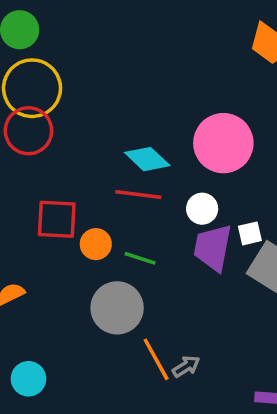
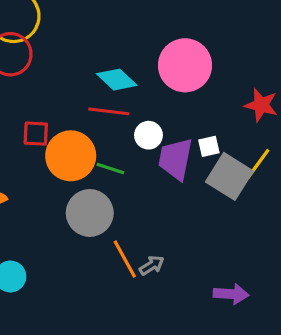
white circle: (202, 209) -> (148, 135), moved
red square: (57, 219) -> (36, 134), size x0.7
orange circle: (96, 244) -> (71, 156), size x1.8

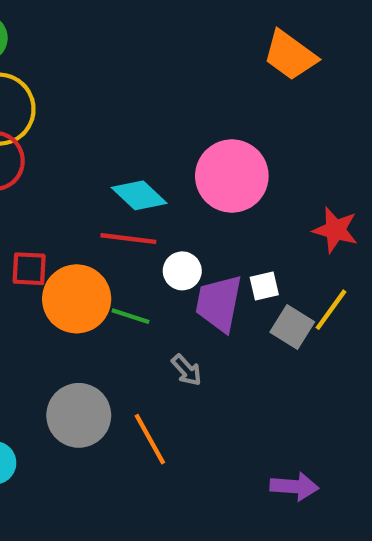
gray square: (229, 176) -> (292, 327), size x0.7
gray circle: (90, 213) -> (79, 415), moved
gray arrow: (152, 265) -> (187, 370), moved, turned 80

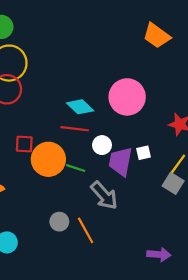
gray square: (292, 327) -> (173, 183), moved
gray arrow: (187, 370) -> (104, 195), size x1.8
gray circle: (79, 415) -> (59, 222), moved, size x0.6

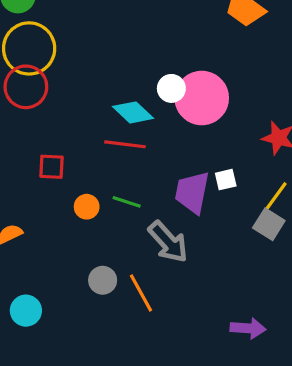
white circle: (102, 145) -> (171, 88), moved
orange circle: (48, 159) -> (87, 207), moved, size x0.5

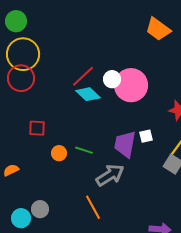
red line: (125, 144) -> (83, 76), moved, turned -50
gray arrow: (168, 242) -> (110, 175), turned -80
gray circle: (103, 280) -> (40, 209), moved

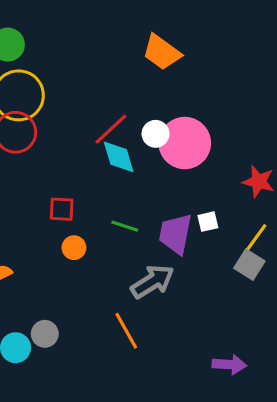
orange trapezoid: (158, 29) -> (162, 52), moved
cyan diamond: (88, 94) -> (119, 157), turned 30
red square: (37, 128) -> (62, 209), moved
green line: (84, 150) -> (125, 226), moved

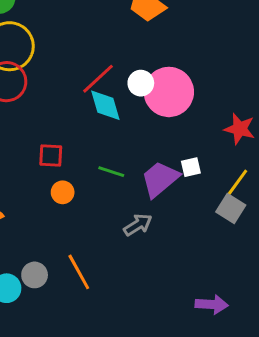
purple trapezoid: (176, 234) -> (160, 179), turned 39
gray arrow: (152, 282) -> (138, 225), size x0.7
orange line: (126, 331) -> (79, 272), moved

